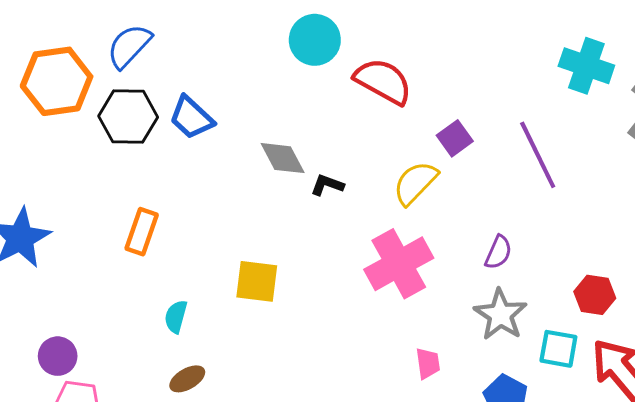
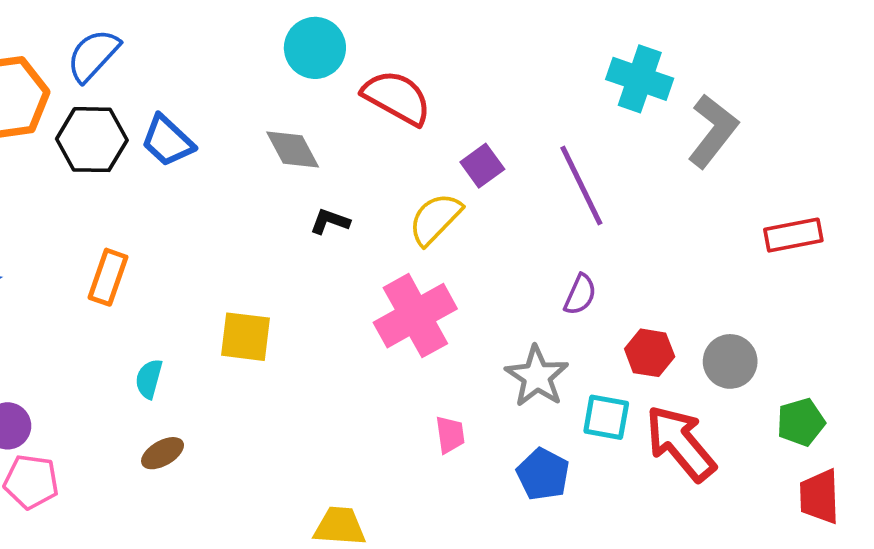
gray diamond: (283, 158) -> (293, 150), moved
purple semicircle: (498, 252) -> (580, 295), moved

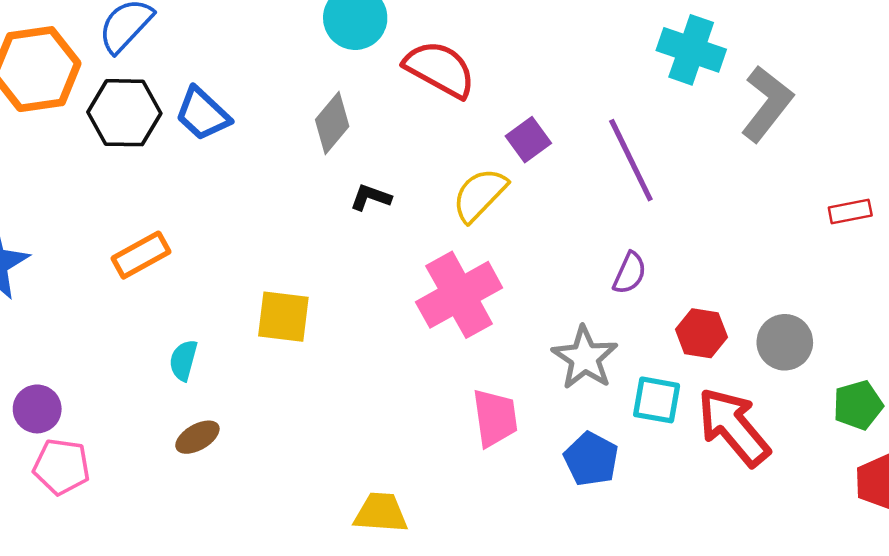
gray diamond: (293, 150) -> (332, 123), turned 68
red rectangle: (793, 235) -> (850, 211), size x0.7
orange rectangle: (108, 277) -> (141, 255), turned 42
pink trapezoid: (450, 435) -> (495, 418), size x1.5

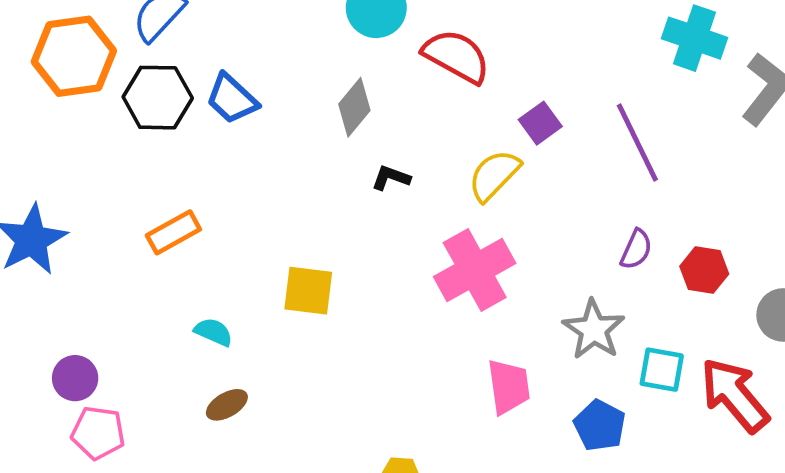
red hexagon: (701, 333) -> (704, 270), moved
cyan semicircle: (183, 360) -> (214, 332), turned 99

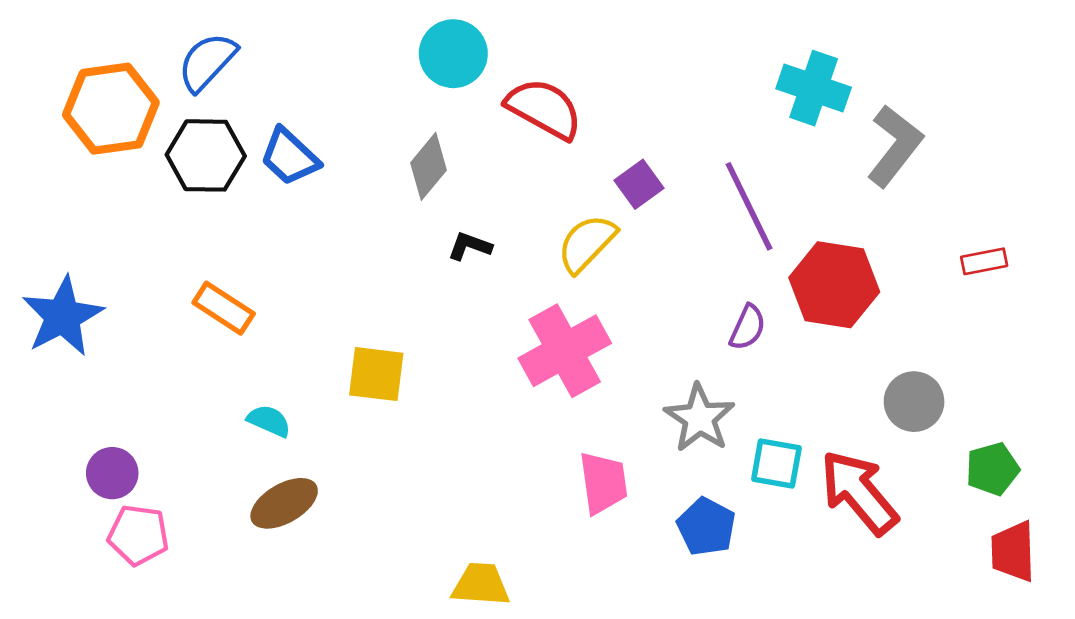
orange rectangle: (173, 232) -> (224, 308), turned 62
red hexagon: (704, 270) -> (834, 285), moved, size x1.6
brown ellipse: (227, 405) -> (284, 503), size x1.4

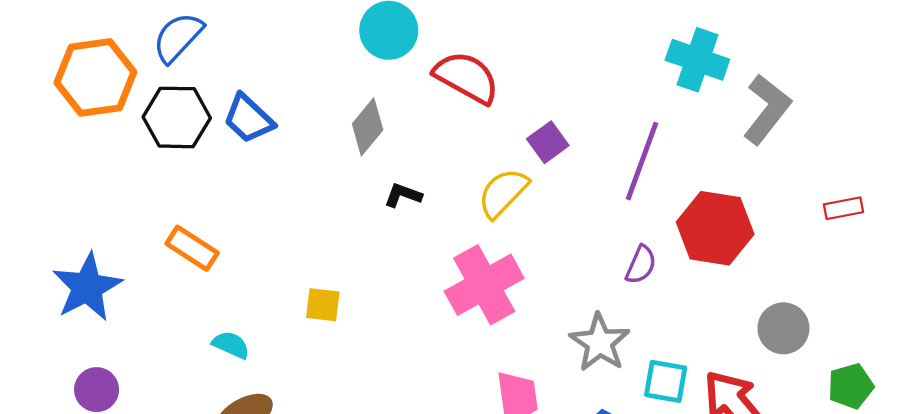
purple line: (749, 206) -> (642, 161), turned 46
blue star: (63, 316) -> (87, 287), moved
yellow square: (376, 374) -> (323, 305), size x0.7

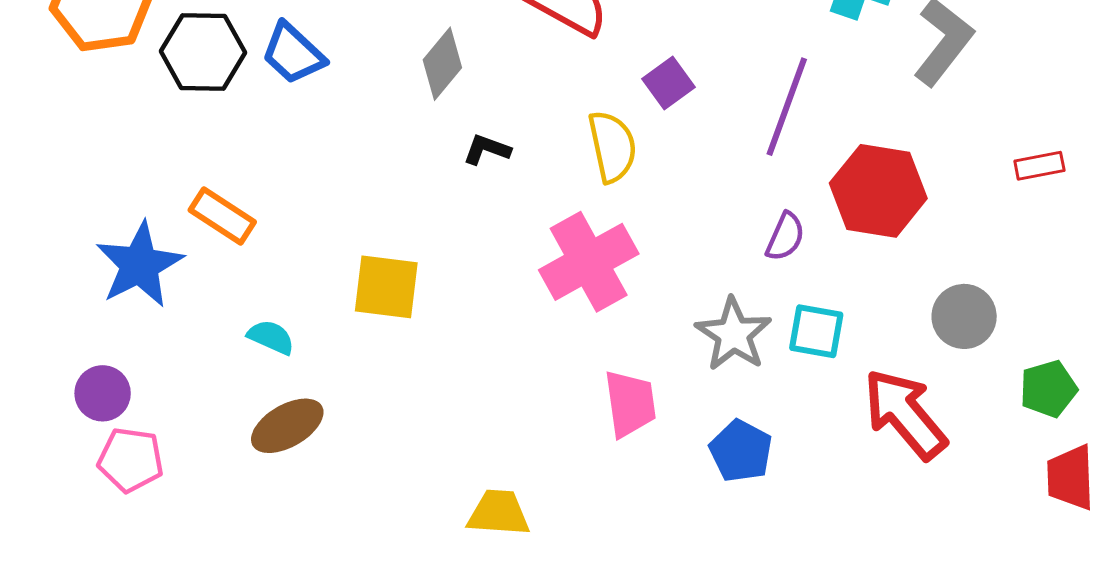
yellow semicircle: (503, 193) -> (612, 147), turned 124
blue star: (87, 287) -> (139, 265), moved
yellow square: (323, 305) -> (386, 287), size x1.5
cyan square: (666, 381) -> (816, 331), moved

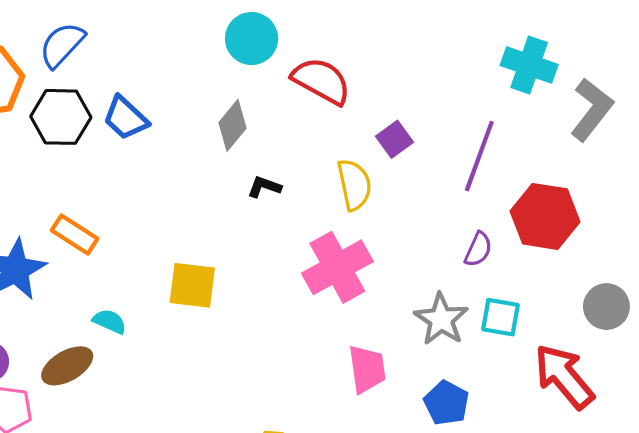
brown ellipse: (287, 426) -> (67, 366), moved

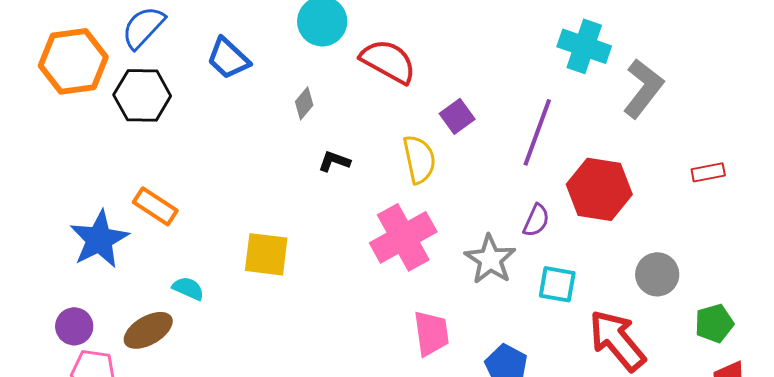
blue trapezoid: (125, 118) -> (228, 58), moved
gray diamond: (232, 125) -> (304, 103), size x0.7
gray star: (441, 319) -> (490, 259), moved

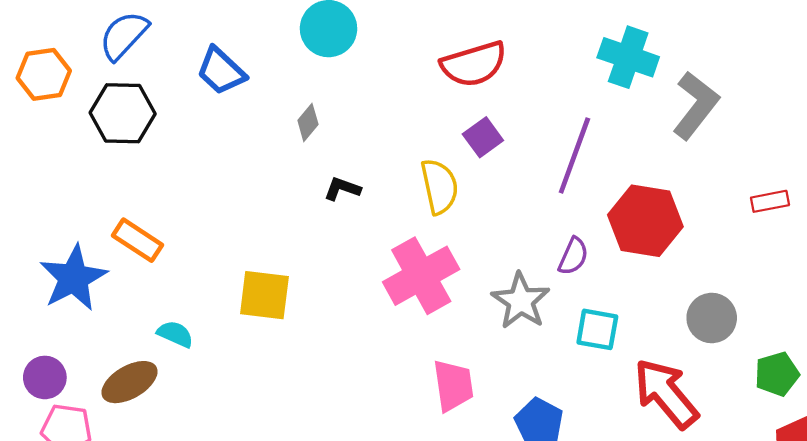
orange hexagon: (73, 61) -> (44, 74), size x0.7
red semicircle: (388, 61) -> (474, 64), moved, turned 134

